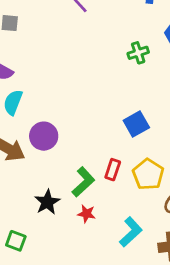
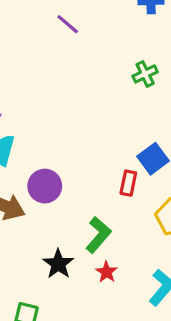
red rectangle: (113, 170) -> (128, 183), moved
red star: (86, 214) -> (106, 272), turned 30

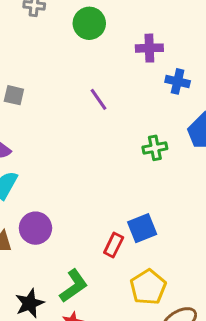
purple line: (68, 24) -> (99, 99), moved

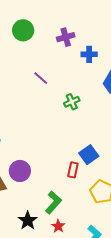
green cross: (155, 148) -> (72, 102), moved

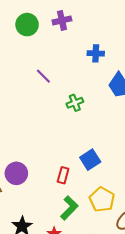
purple cross: (66, 37) -> (62, 20), moved
red rectangle: (73, 170) -> (63, 175), moved
green L-shape: (53, 202) -> (69, 208), moved

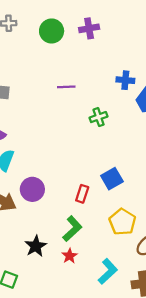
blue cross: (96, 53) -> (125, 80), moved
purple line: (43, 76) -> (66, 87), turned -49
green L-shape: (69, 208) -> (72, 229), moved

